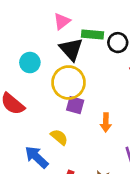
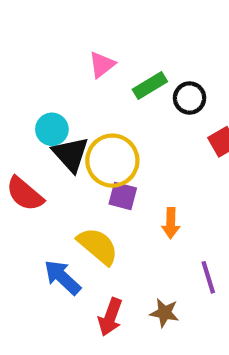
green rectangle: (92, 35) -> (150, 85), turned -36
black triangle: (71, 49) -> (71, 154), moved
yellow semicircle: (59, 137) -> (98, 246), size x1.5

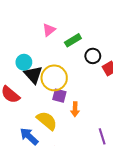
black circle: (190, 98) -> (93, 56), moved
orange arrow: (171, 223) -> (75, 109), moved

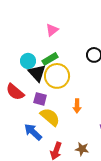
green rectangle: (73, 40) -> (50, 59), moved
purple square: (59, 96) -> (40, 99), moved

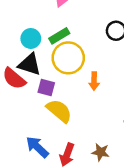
black triangle: (37, 73) -> (30, 64), moved, turned -30
orange arrow: (77, 106) -> (94, 81), moved
blue arrow: (33, 132) -> (37, 147), moved

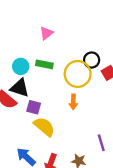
green rectangle: (59, 36) -> (44, 64), turned 42
yellow circle: (68, 58) -> (78, 74), moved

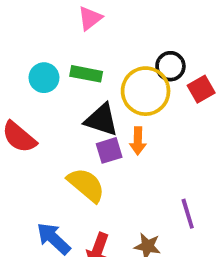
black triangle: (20, 88) -> (101, 120), moved
purple square: (34, 107) -> (109, 150), moved, turned -32

